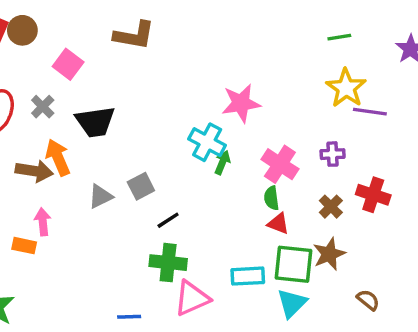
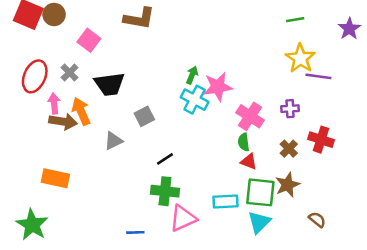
pink star: (241, 103) -> (218, 87), moved
green arrow: (222, 163) -> (192, 75), moved
gray square: (141, 186) -> (144, 116), moved
pink arrow: (43, 222) -> (54, 103), moved
orange rectangle: (24, 246) -> (55, 178), size x1.5

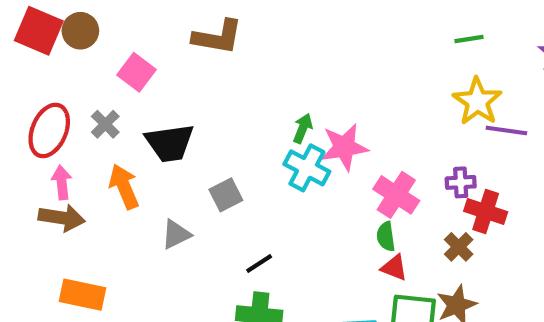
pink arrow: (54, 103) -> (62, 182), moved
brown arrow: (63, 122) -> (62, 218), moved
red cross: (321, 140) -> (486, 212), moved

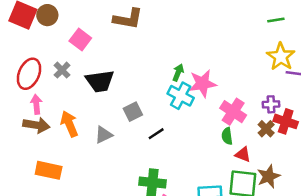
orange arrow: (124, 187) -> (69, 124), moved
brown cross: (459, 247) -> (266, 129), moved
black line: (259, 263) -> (156, 134), moved
red triangle: (394, 268) -> (243, 154), moved

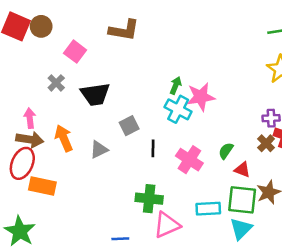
red ellipse: (29, 74) -> (22, 163), moved
pink cross: (233, 112) -> (189, 160), moved
black line: (156, 134) -> (153, 148), turned -56
green semicircle: (227, 136) -> (226, 151), turned 42

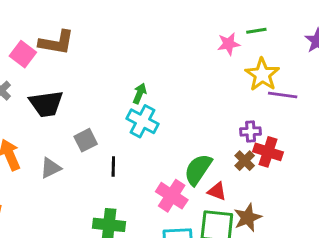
brown L-shape: (124, 30) -> (56, 42), moved
pink star: (201, 97) -> (229, 44), moved, size x0.7
green semicircle: (226, 151) -> (198, 169), size x1.6
pink cross: (189, 160) -> (172, 196), moved

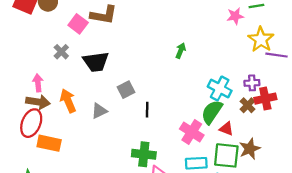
green arrow: (140, 94) -> (181, 51), moved
cyan cross: (143, 121) -> (220, 89), moved
red cross: (268, 152) -> (265, 99), turned -30

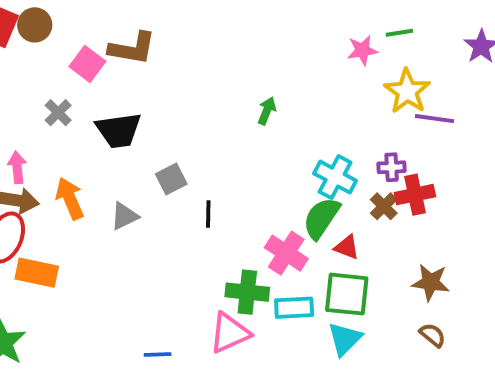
brown star: (250, 149) -> (431, 282), moved, turned 30
green cross: (144, 154) -> (247, 292), moved

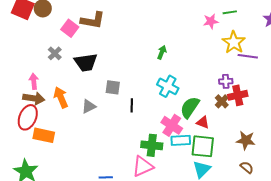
cyan cross: (335, 177) -> (168, 86), moved
gray square: (171, 179) -> (113, 87), turned 35
cyan rectangle: (294, 308) -> (181, 140), moved

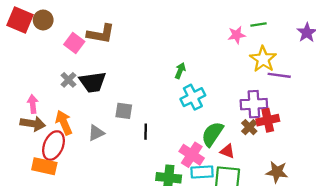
gray cross: (55, 53) -> (68, 80), moved
purple cross: (226, 81) -> (254, 104), size x1.6
cyan cross: (168, 86) -> (193, 97), moved, turned 35
red ellipse: (28, 117) -> (54, 146), moved

